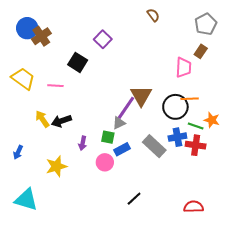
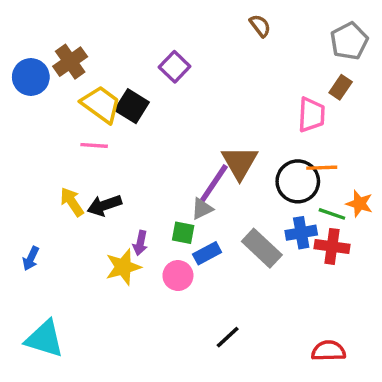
blue circle: (27, 28) -> (31, 77), moved
yellow trapezoid: (23, 79) -> (101, 104), moved
yellow star: (56, 166) -> (123, 267), moved

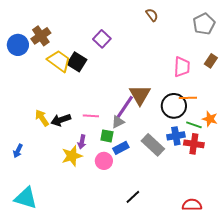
brown rectangle: (341, 87) -> (211, 61), moved
pink line: (94, 145) -> (91, 116), moved

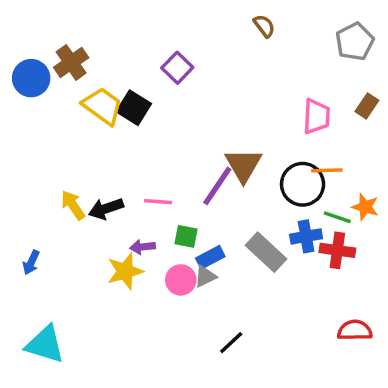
gray triangle: (118, 122) -> (205, 276), moved
purple arrow: (82, 142) -> (142, 247), turned 72
red semicircle: (192, 205) -> (355, 330), moved

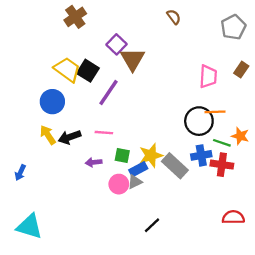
brown cross: (71, 62) -> (75, 17), moved
blue circle: (31, 78) -> (52, 102), moved
brown triangle: (243, 165) -> (133, 59), moved
purple line: (217, 186) -> (108, 92), moved
yellow star: (125, 271) -> (151, 155), moved

